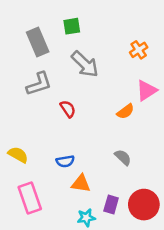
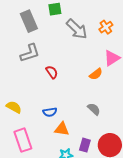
gray arrow: (85, 64) -> (77, 29), moved

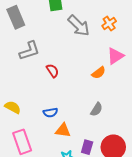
gray rectangle: (29, 21) -> (16, 17), moved
gray semicircle: (94, 109) -> (97, 109), turned 80

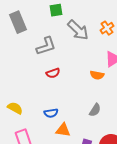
gray L-shape: (29, 51) -> (46, 46), moved
red semicircle: (53, 71) -> (53, 73), turned 104
orange semicircle: (99, 73) -> (97, 75), turned 48

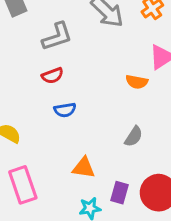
red semicircle: (53, 73) -> (52, 76), moved
blue semicircle: (51, 113) -> (65, 110), moved

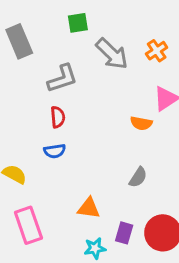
red semicircle: (52, 76) -> (58, 117), turned -75
blue semicircle: (65, 110) -> (55, 151), moved

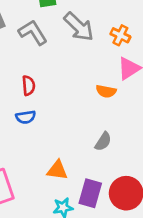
orange cross: (157, 51) -> (120, 35), moved, turned -30
gray L-shape: (62, 78) -> (33, 32), moved, turned -104
purple rectangle: (124, 233) -> (90, 193), size x1.4

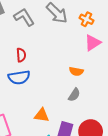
orange semicircle: (106, 91) -> (76, 71), moved
blue semicircle: (26, 117) -> (19, 77), size x1.5

